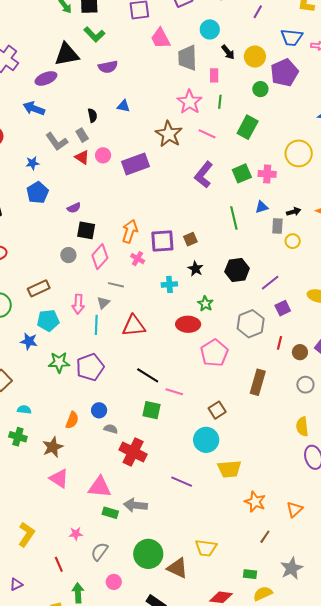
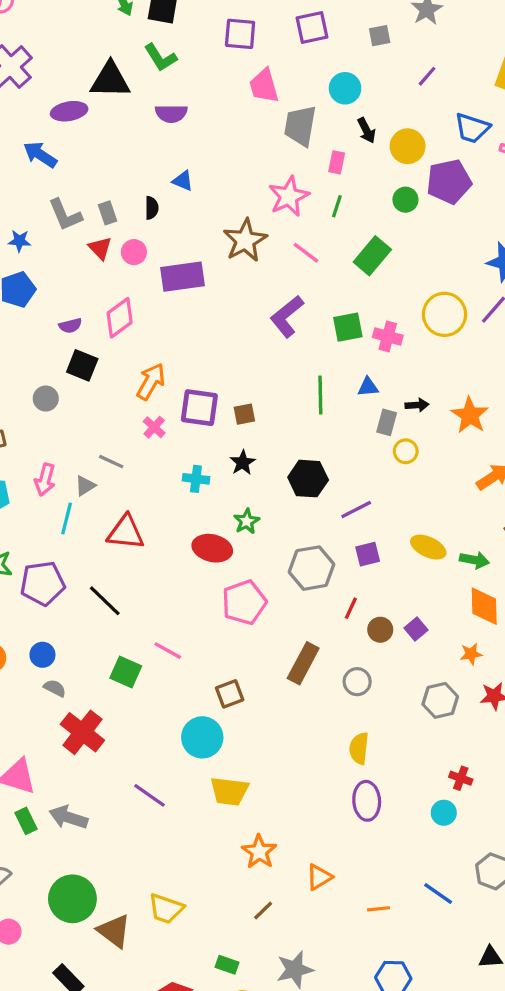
black semicircle: (92, 115) -> (152, 208), moved
pink diamond: (100, 257) -> (120, 318), moved
black line: (148, 375) -> (105, 601), moved
gray circle: (305, 385) -> (357, 682), moved
green rectangle: (110, 513) -> (26, 821), turned 35

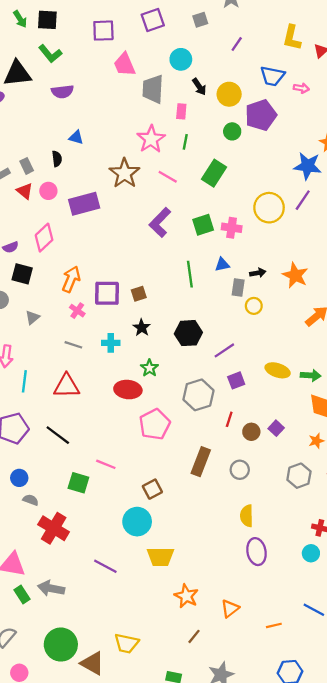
gray line: (111, 462) -> (73, 345), moved
gray triangle: (85, 486) -> (32, 317), moved

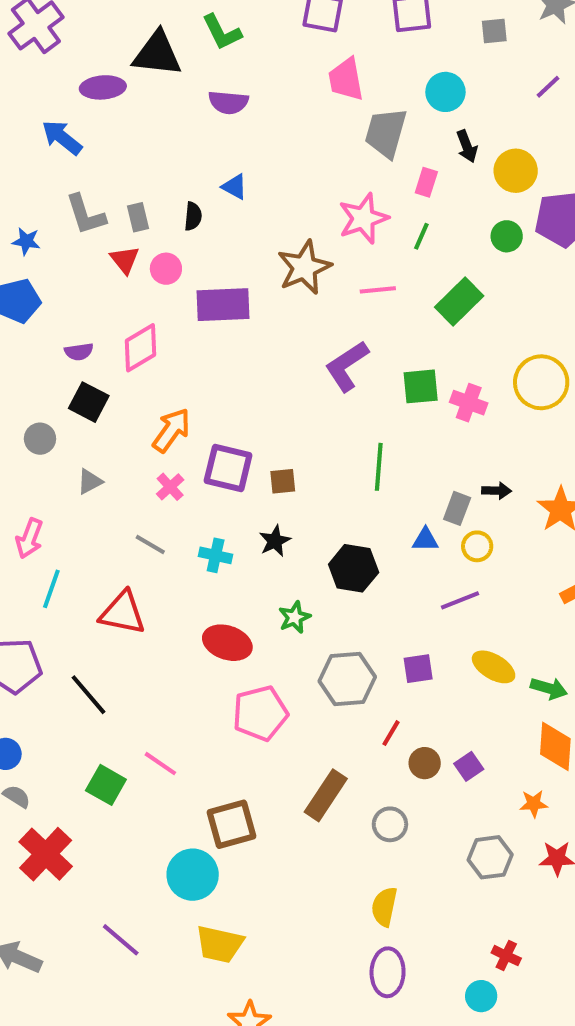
pink line: (168, 177) -> (378, 290), turned -48
blue triangle: (222, 264) -> (425, 540), moved
purple line: (224, 350) -> (460, 600), moved
green star: (149, 368) -> (295, 617), moved
brown square: (152, 489) -> (231, 824), size x1.4

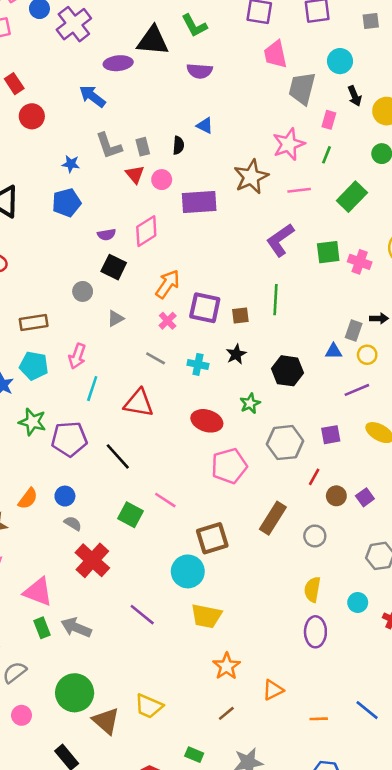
green line: (379, 467) -> (275, 300), moved
cyan circle: (481, 996) -> (358, 602), moved

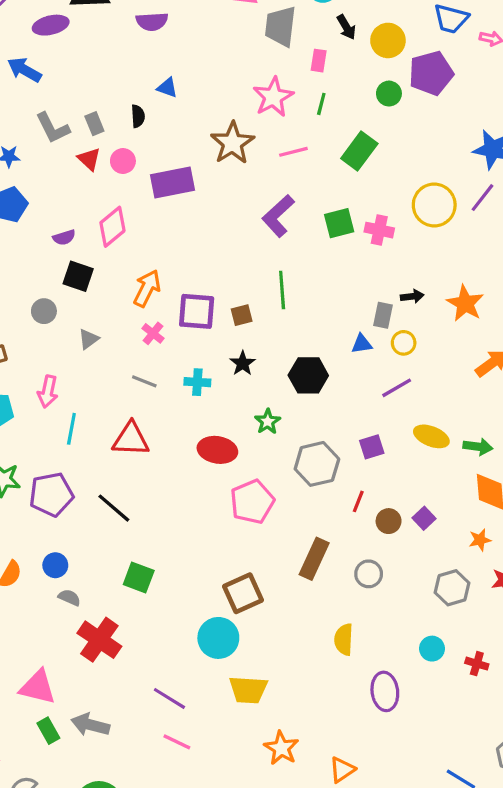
pink line: (165, 500) -> (177, 742), moved
yellow semicircle: (312, 589) -> (344, 639), moved

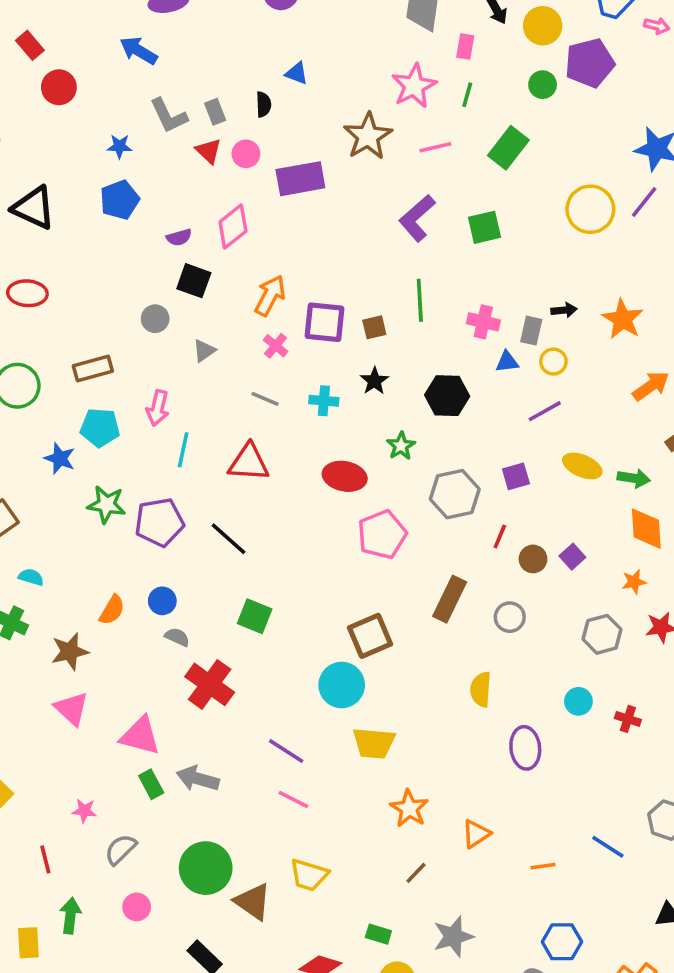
pink cross: (379, 230) -> (483, 322), moved

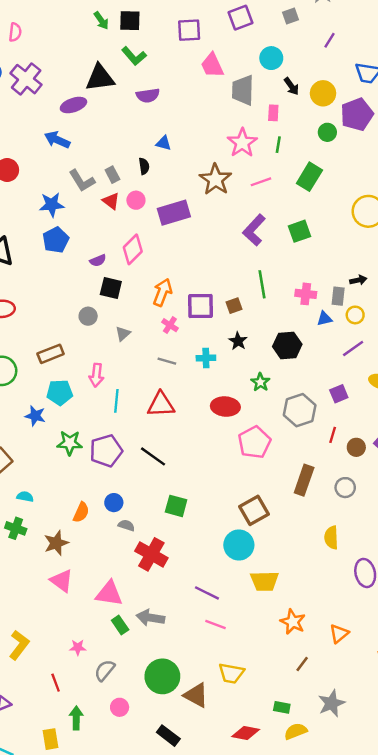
blue star: (119, 146) -> (52, 205), size x1.5

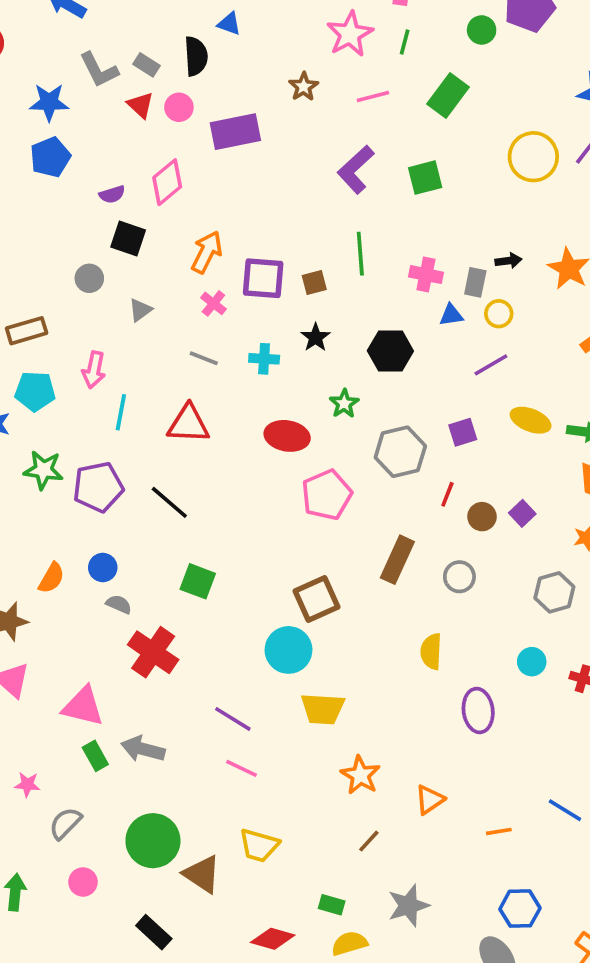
black semicircle: (144, 166) -> (196, 56), size x1.5
gray rectangle: (112, 175) -> (146, 65), turned -35
brown star: (215, 179) -> (304, 87), size x0.6

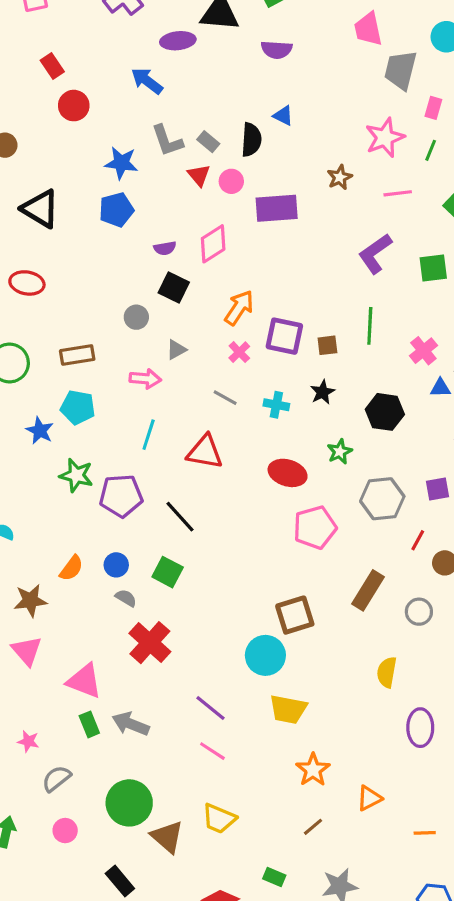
pink cross: (426, 275) -> (423, 351), turned 32
pink arrow: (94, 370) -> (145, 379), moved, turned -104
green square: (198, 581) -> (168, 572), moved

